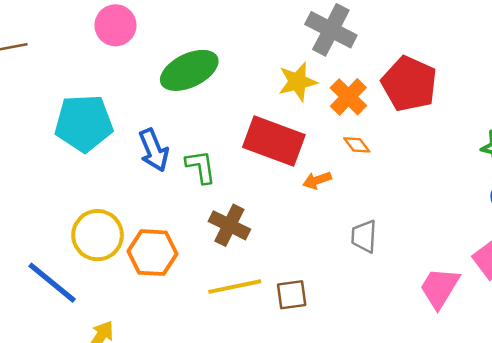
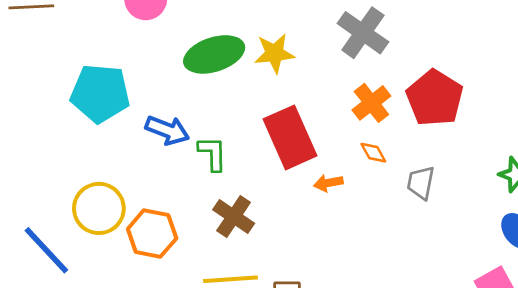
yellow star: (298, 82) -> (274, 53), moved
red rectangle: (274, 141) -> (290, 137), turned 38
blue arrow: (154, 150) -> (167, 130), turned -54
gray trapezoid: (364, 236) -> (421, 183), moved

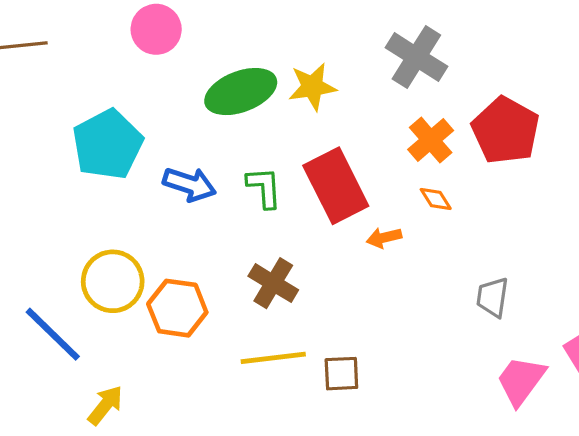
cyan pentagon: (100, 93) -> (108, 144), turned -30
green L-shape: (213, 153) -> (264, 187), moved
gray trapezoid: (421, 183) -> (493, 297), moved

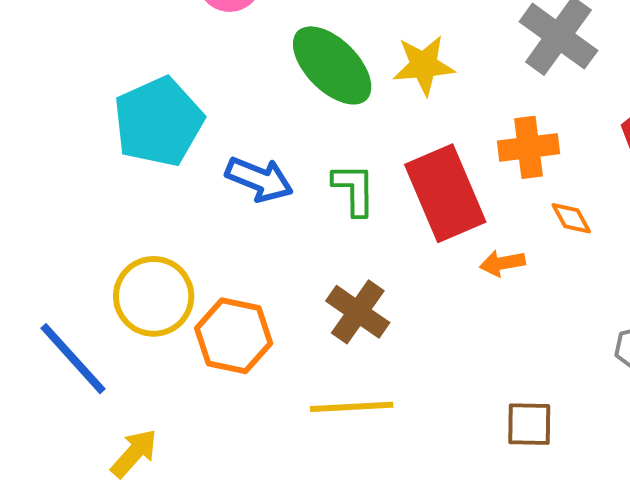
green ellipse: (241, 92) -> (332, 65), turned 62
orange cross: (431, 140) -> (529, 147), moved, turned 30
brown square: (341, 374) -> (529, 424), moved

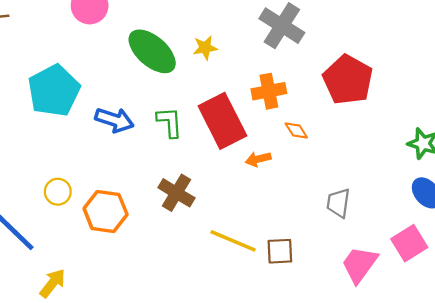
yellow star: (424, 65) -> (205, 48), size x0.7
yellow circle: (154, 296) -> (58, 192), size x0.6
yellow line: (352, 407) -> (233, 241), moved, turned 30

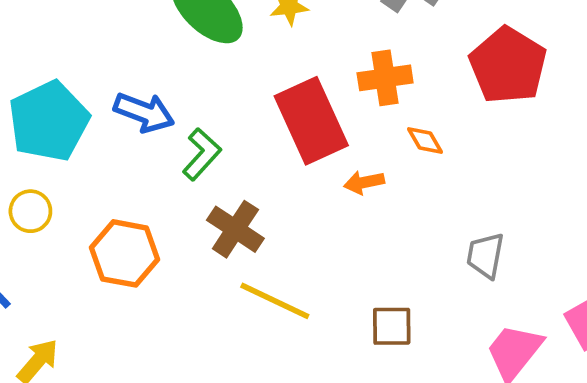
cyan pentagon: (54, 91) -> (49, 121), moved
green L-shape: (170, 122) -> (202, 154), moved, turned 44
yellow circle: (58, 192) -> (30, 211), moved
yellow line: (233, 241) -> (275, 301), moved

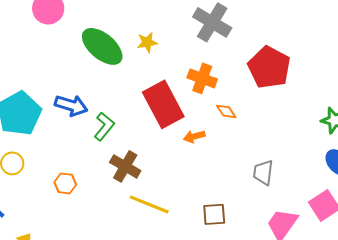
orange cross: (385, 78) -> (202, 78), turned 32
orange hexagon: (125, 253) -> (65, 183), size x0.6

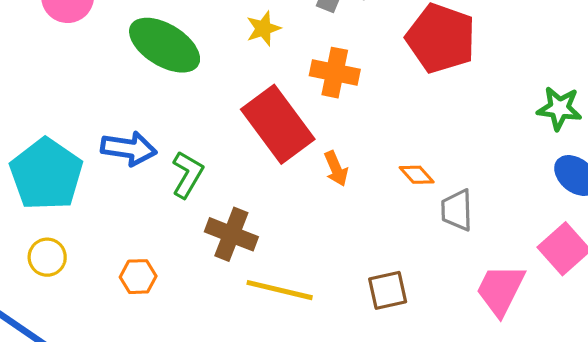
yellow star: (147, 42) -> (263, 29), moved
orange diamond: (226, 111) -> (417, 175), moved
orange arrow: (194, 136) -> (336, 169), turned -90

